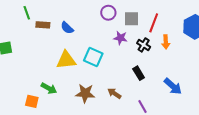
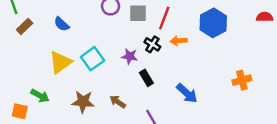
brown rectangle: (43, 25) -> (25, 26), moved, turned -48
purple star: (120, 38) -> (130, 56), moved
orange arrow: (166, 42) -> (179, 41), turned 88
cyan square: (93, 57) -> (93, 59), turned 30
yellow triangle: (66, 60) -> (60, 62), turned -30

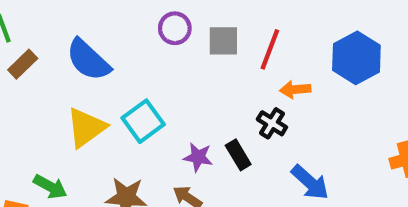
blue semicircle: (62, 24) -> (88, 60), size x1.6
black cross: (152, 44) -> (272, 123), moved
purple star: (130, 56) -> (198, 157), moved

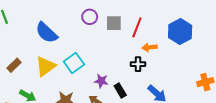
brown rectangle: (23, 64) -> (14, 65), moved
black cross: (272, 123) -> (138, 64), turned -32
black rectangle: (238, 155) -> (120, 90), moved

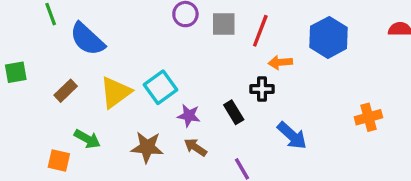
blue semicircle: (47, 33) -> (87, 39), moved
purple star: (101, 81) -> (189, 116), moved
black rectangle: (120, 90) -> (234, 112), moved

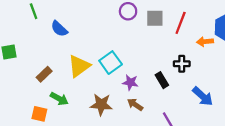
blue semicircle: (87, 39) -> (59, 29), size x0.7
orange arrow: (280, 62) -> (205, 42), moved
brown rectangle: (66, 91) -> (44, 74), moved

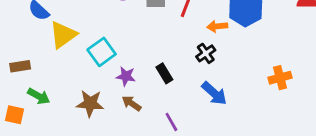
black cross: (182, 64) -> (206, 53), moved, turned -35
yellow triangle: (79, 66) -> (63, 35), moved
brown rectangle: (44, 74) -> (20, 66), turned 35

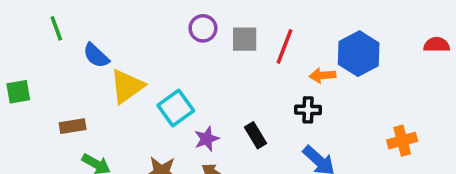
black cross: (206, 53) -> (308, 110), turned 36
purple star: (126, 76) -> (207, 139), turned -30

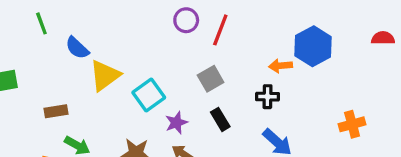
purple circle: (203, 28) -> (186, 20), moved
gray square: (245, 39) -> (211, 79), moved, turned -30
red line: (284, 46) -> (220, 30), moved

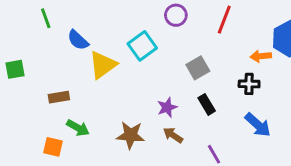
red line: (220, 30) -> (224, 20), moved
cyan square: (149, 95) -> (142, 46), moved

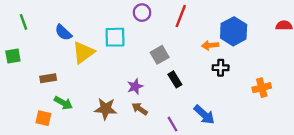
green line: (46, 18) -> (23, 22), moved
cyan square: (142, 46) -> (115, 37), turned 35
black cross: (249, 84) -> (221, 68), moved
black rectangle: (207, 104) -> (175, 79), moved
blue arrow: (258, 125) -> (204, 115), moved

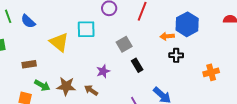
blue semicircle: (63, 32) -> (28, 21), moved
yellow triangle: (83, 52) -> (59, 42), turned -45
brown star: (106, 109) -> (66, 86), moved
brown arrow: (140, 109) -> (91, 90), moved

